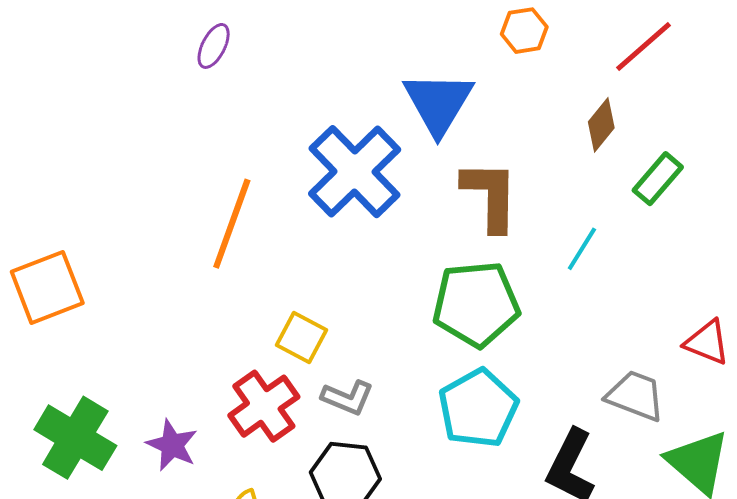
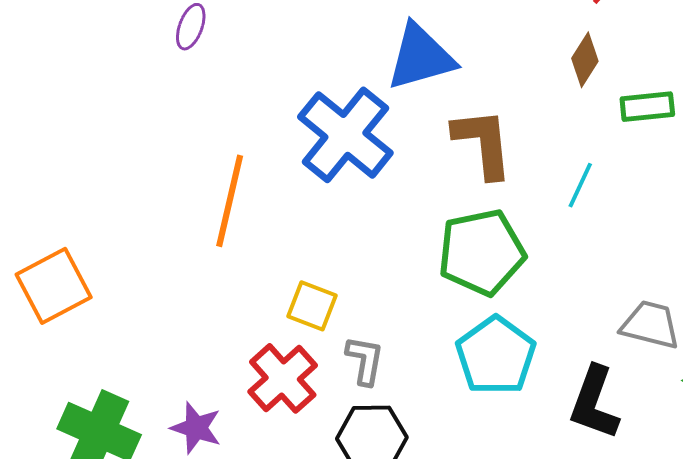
blue triangle: (438, 103) -> (421, 57), turned 50
green rectangle: (658, 179) -> (647, 107), turned 50
gray L-shape: (348, 398) -> (365, 360), turned -96

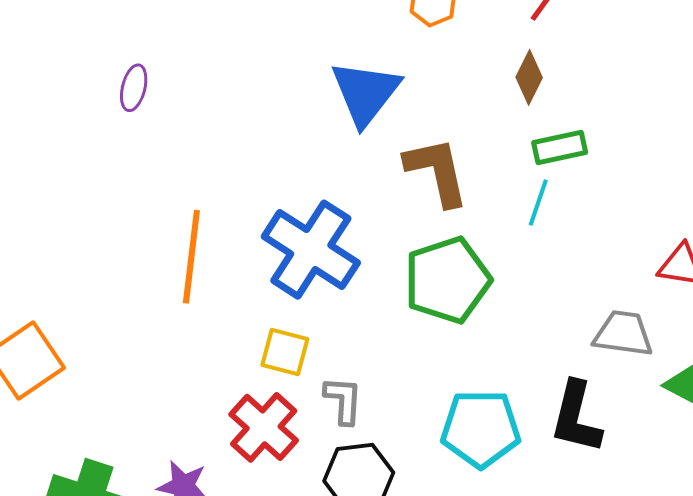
blue triangle: (421, 57) -> (365, 93), turned -30
green rectangle: (647, 107) -> (560, 147), moved
blue cross: (345, 135) -> (311, 250), moved
cyan pentagon: (496, 356) -> (481, 429), moved, turned -30

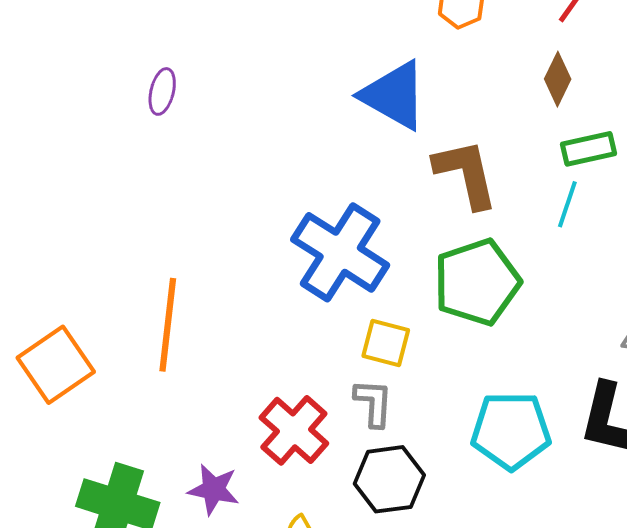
blue triangle: (365, 93) -> (394, 95), turned -38
orange line: (191, 257) -> (168, 325), moved
yellow square: (285, 352) -> (386, 343), moved

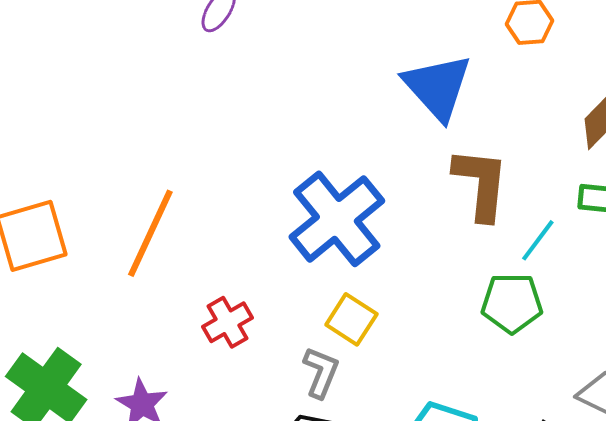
cyan line: (567, 204) -> (538, 240), moved
green pentagon: (477, 282) -> (512, 303), moved, size x0.7
red cross: (294, 430) -> (228, 322), moved, size x0.7

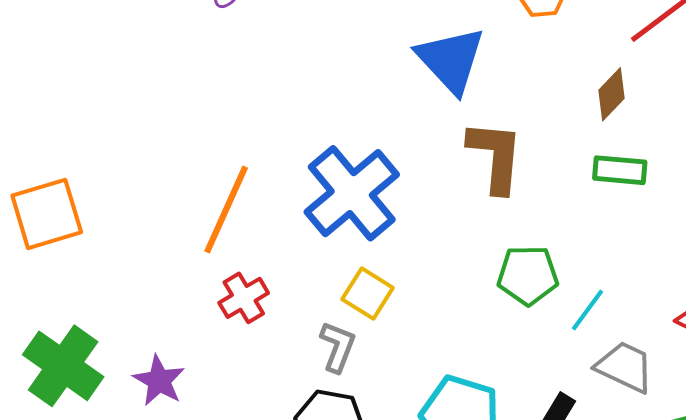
orange line: (150, 233) -> (226, 209), moved
cyan line: (538, 240) -> (587, 310), moved

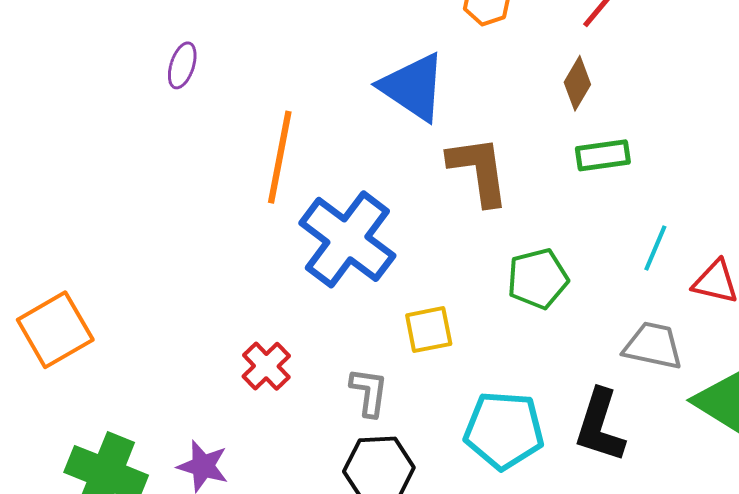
orange line: (226, 209) -> (280, 157), moved
yellow square: (368, 293) -> (429, 330), moved, turned -30
cyan line: (587, 310) -> (655, 248), moved

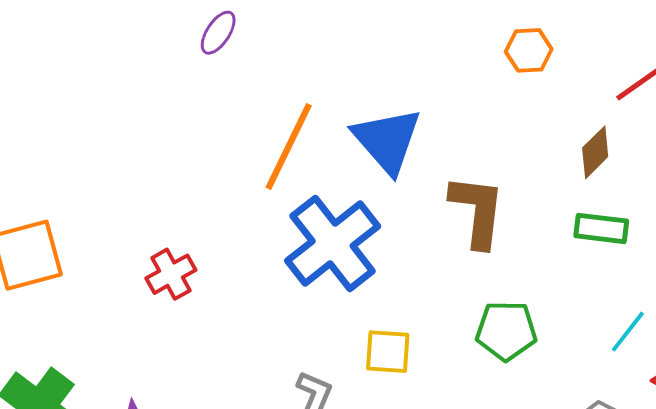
blue triangle: (413, 87) -> (387, 140), moved
red cross: (266, 366) -> (171, 274), moved

